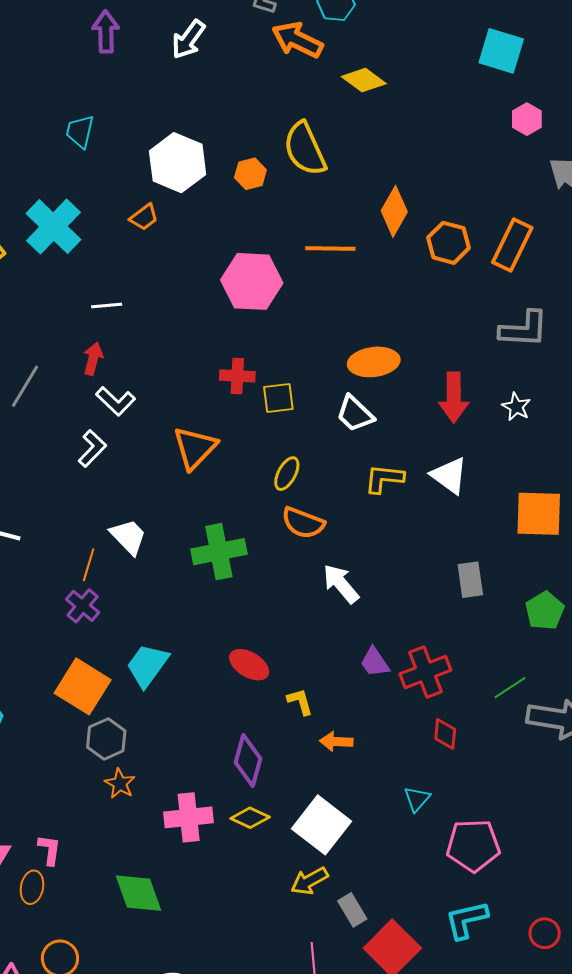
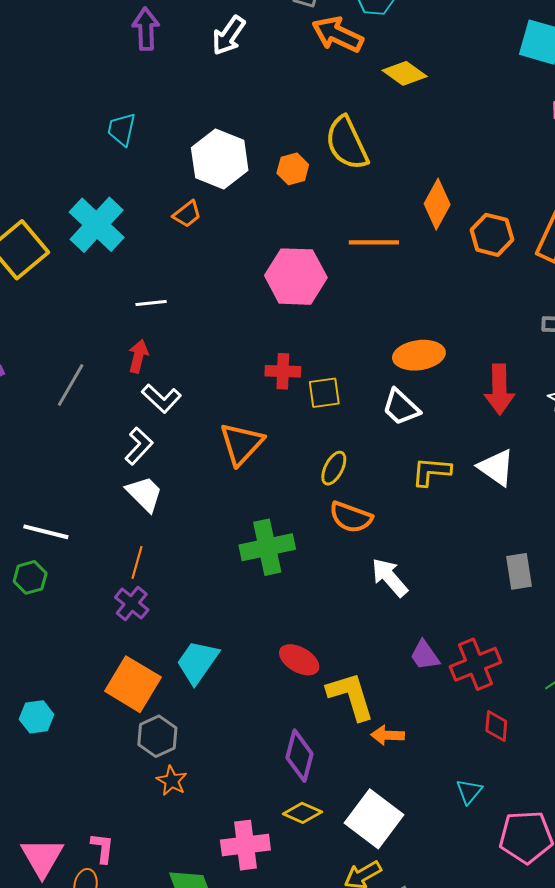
white trapezoid: (128, 537) -> (145, 494), moved
yellow L-shape: (300, 702) -> (351, 696), size x1.8
pink cross: (189, 817) -> (245, 845), moved

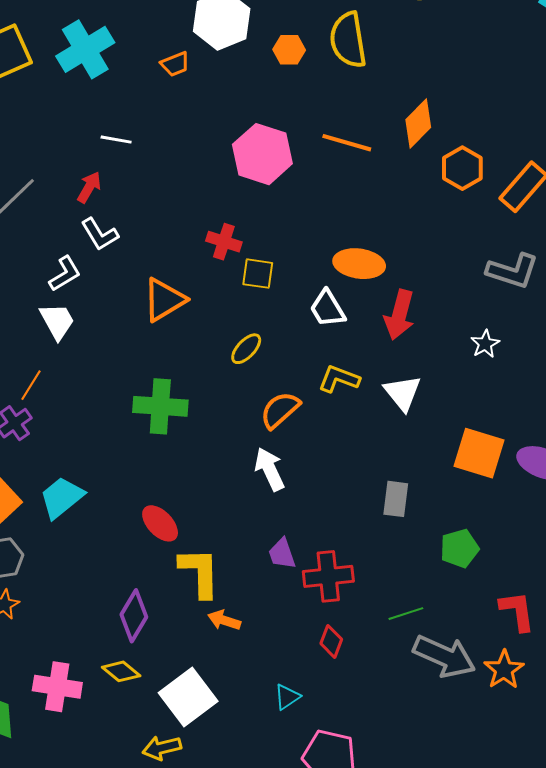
red arrow: (499, 389) -> (399, 315), moved
orange semicircle: (351, 517) -> (280, 410), moved, turned 102

